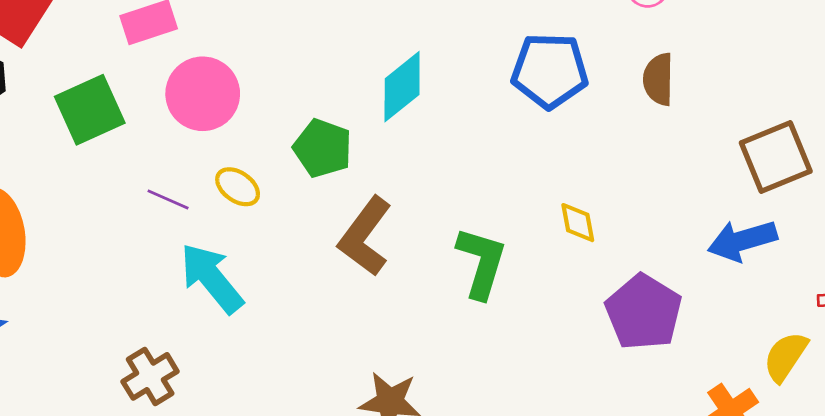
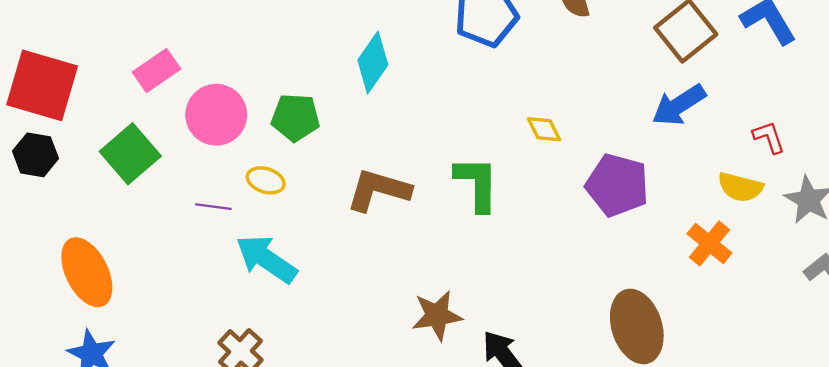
green pentagon: (323, 148) -> (295, 117), moved
brown L-shape: (365, 236) -> (378, 190), turned 86
yellow semicircle: (786, 357) -> (740, 187), turned -93

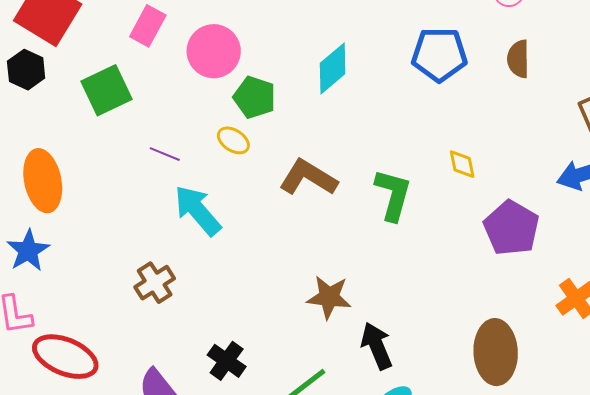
pink rectangle: (157, 70) -> (148, 26), turned -42
pink circle: (216, 115) -> (214, 51), moved
yellow ellipse: (266, 180) -> (233, 140), moved

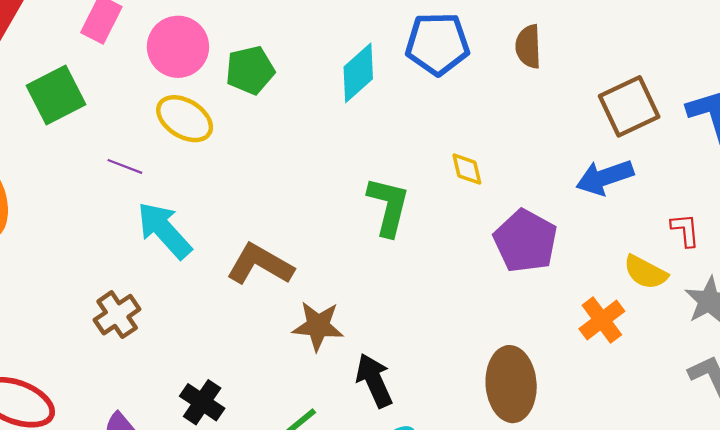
cyan diamond: (333, 68) -> (358, 73), moved
green pentagon: (255, 97) -> (250, 70), moved, turned -30
yellow ellipse: (233, 140) -> (185, 119), moved, size x1.5
brown L-shape: (308, 178) -> (260, 264), moved

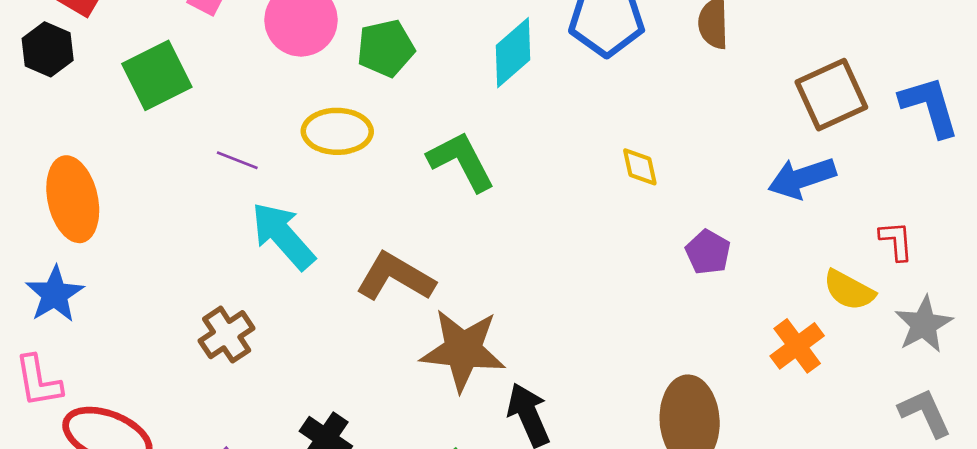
yellow ellipse: (185, 119) -> (337, 131), moved, turned -32
green L-shape: (388, 206) -> (461, 161), moved, turned -42
purple pentagon: (525, 241) -> (708, 252), size x0.6
brown star: (318, 326) -> (463, 350), size x1.4

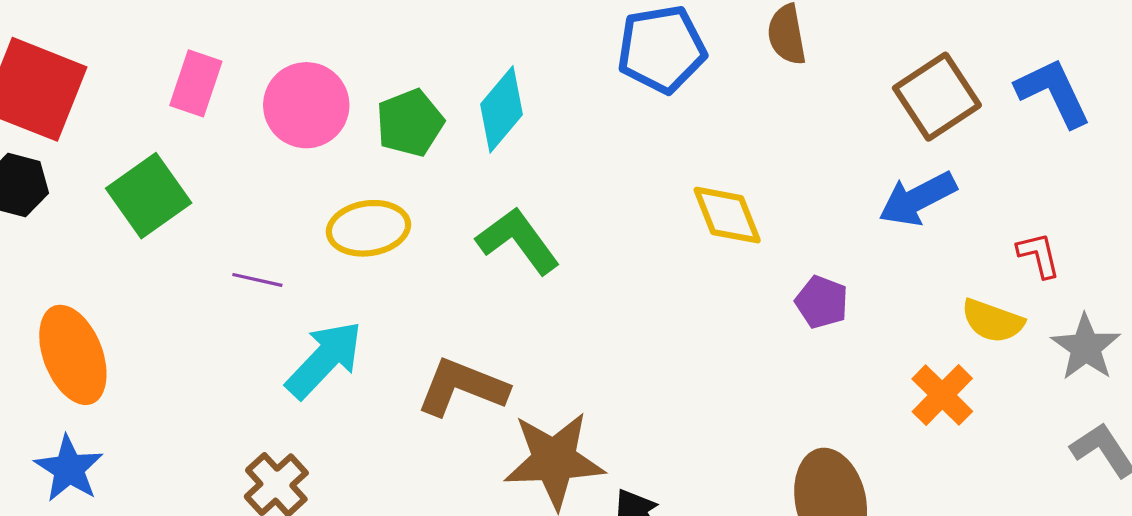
cyan diamond: (513, 53) -> (502, 109), moved
yellow diamond: (640, 167) -> (727, 215), size x1.5
cyan arrow: (283, 236) -> (324, 360), turned 94

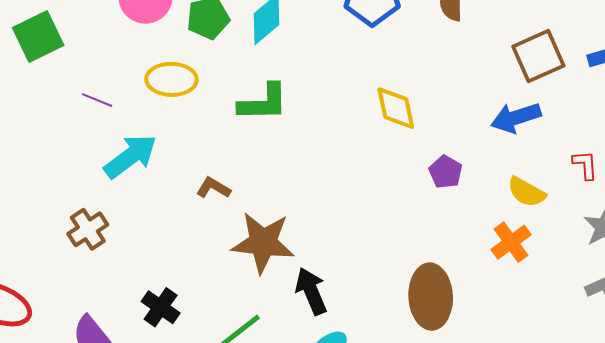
green L-shape: (518, 241) -> (263, 103), turned 116
yellow semicircle: (993, 321) -> (526, 192), moved
brown L-shape: (462, 387) -> (213, 188), size x0.6

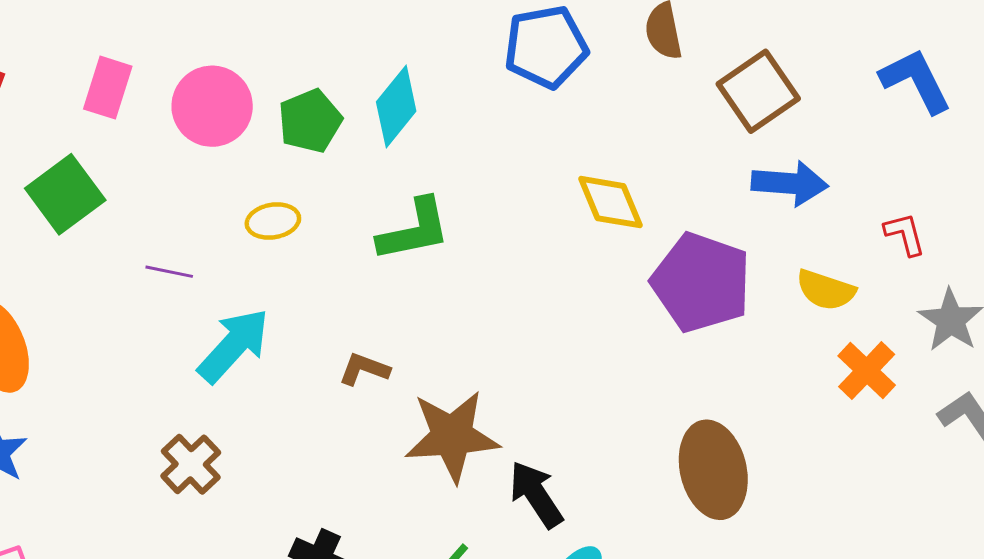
brown square: (538, 56) -> (758, 91), moved
yellow ellipse: (171, 79) -> (273, 221), size x0.7
blue arrow: (516, 118) -> (790, 183), turned -147
purple pentagon: (446, 172) -> (701, 282), size x2.0
orange cross: (511, 242) -> (867, 371), moved

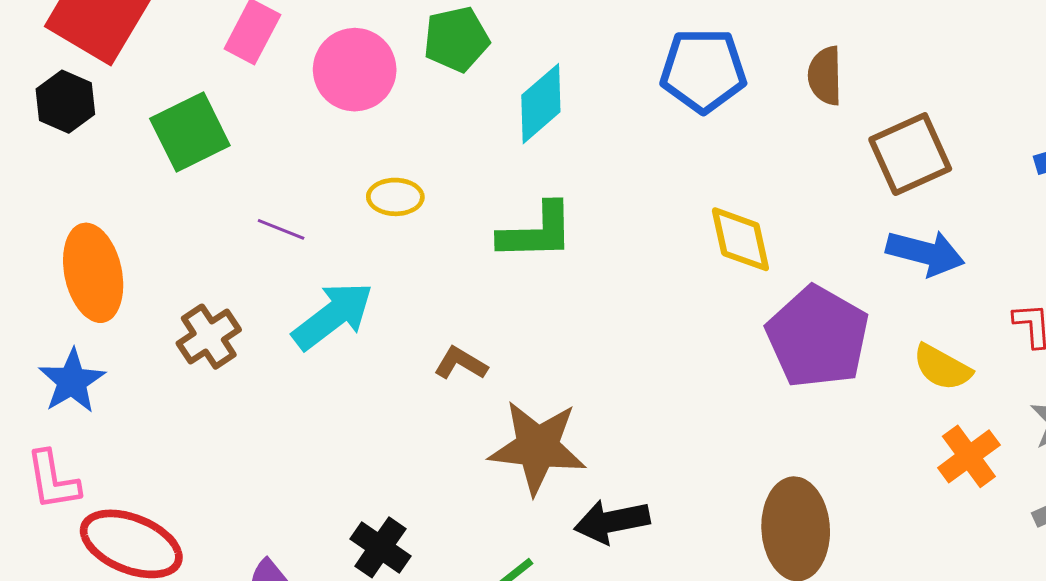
green pentagon: (310, 121) -> (456, 39), moved
brown cross: (191, 464) -> (209, 337), moved
black arrow: (536, 494) -> (612, 522), turned -78

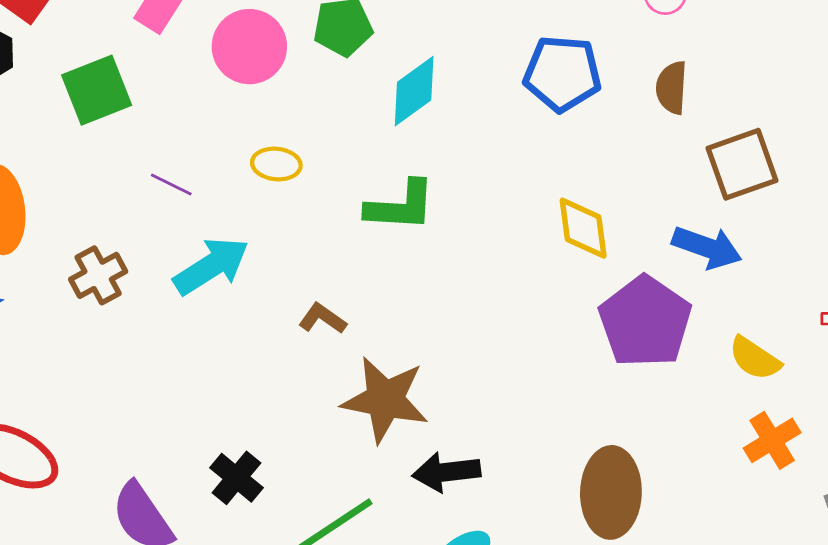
blue arrow: (925, 253) -> (707, 247), moved

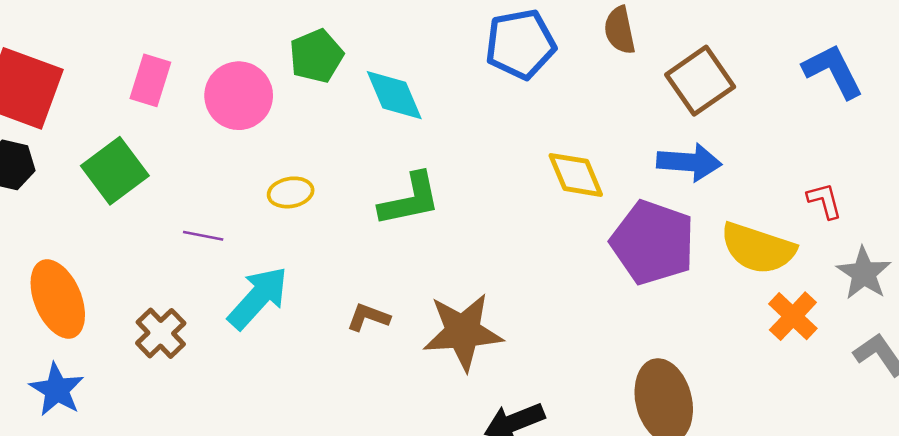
cyan diamond: (414, 91) -> (394, 95), turned -62
yellow semicircle: (755, 358) -> (758, 248), size x1.5
brown star: (385, 400) -> (463, 332), moved

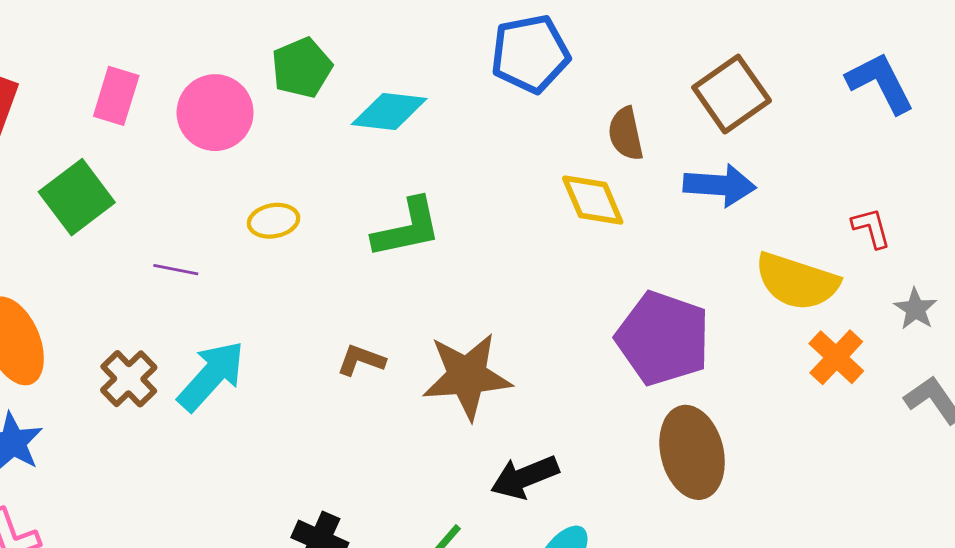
brown semicircle: (620, 30) -> (626, 134), moved
cyan diamond: (394, 95) -> (389, 111), turned -60
purple pentagon: (653, 242) -> (663, 338), moved
gray star: (864, 273) -> (915, 309), size x0.7
cyan arrow: (258, 298) -> (211, 376), moved

